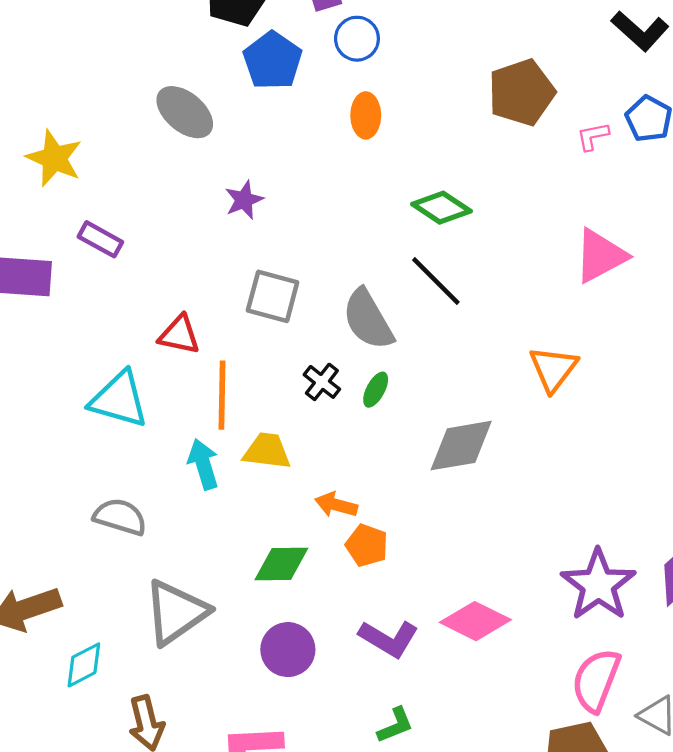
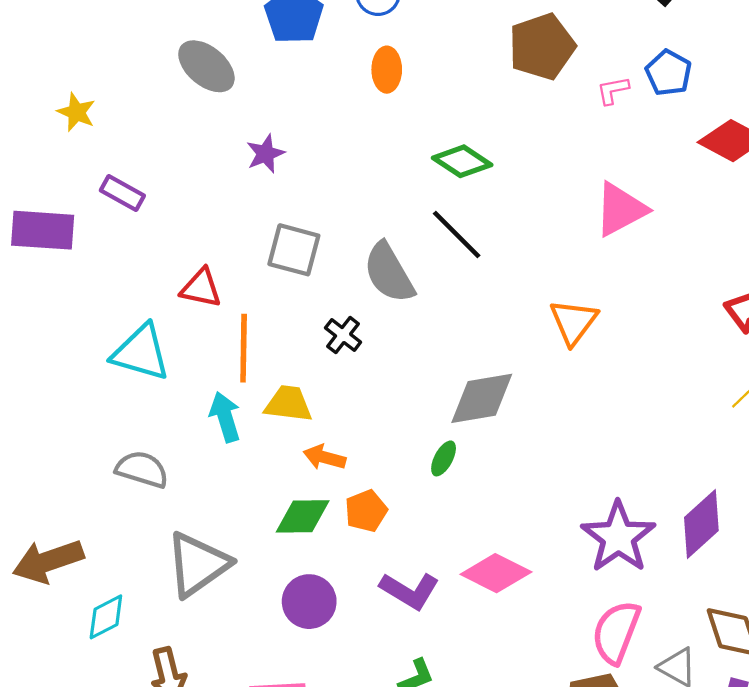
yellow star: (54, 158) -> (76, 112), size x0.7
green ellipse: (376, 390) -> (444, 458), moved
orange arrow: (336, 505) -> (324, 457), moved
orange pentagon: (367, 545) -> (366, 511), moved, turned 30

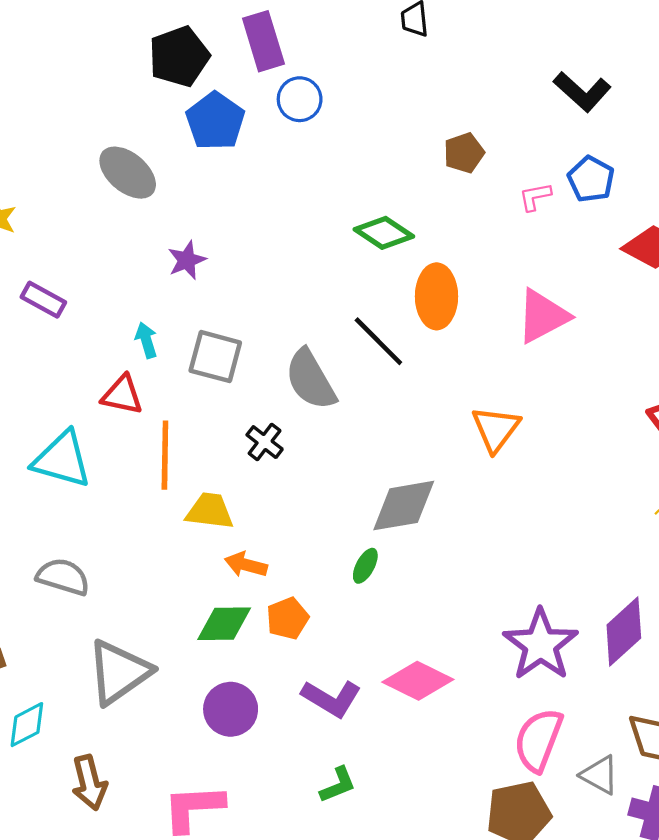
brown pentagon: (542, 47) -> (464, 153), size x0.6
orange ellipse: (387, 70) -> (437, 296), moved, size x1.4
green diamond: (462, 161) -> (384, 233), moved
cyan arrow: (225, 417) -> (146, 340), moved, size x0.7

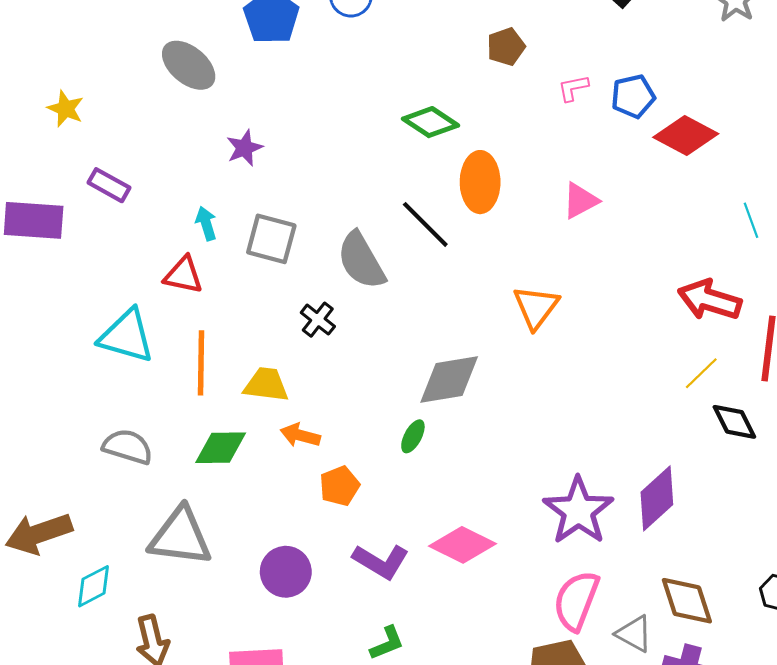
blue pentagon: (591, 179) -> (633, 96), moved, turned 30
pink triangle: (543, 316) -> (580, 201), size x0.7
orange line: (165, 455) -> (201, 363), moved
green diamond: (224, 624) -> (221, 448), moved
gray triangle: (119, 672) -> (180, 537), turned 42

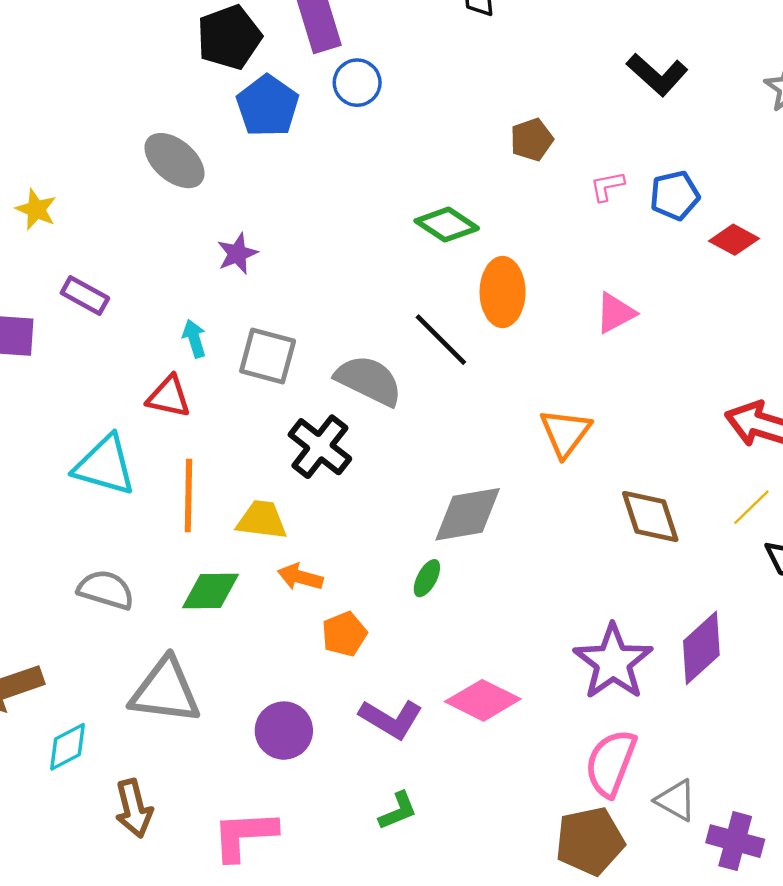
red diamond: (686, 136) -> (734, 240), size x0.7
gray semicircle: (361, 261) -> (369, 380), turned 146
black cross: (318, 320) -> (320, 447), size x1.6
brown diamond: (687, 601) -> (650, 517), moved

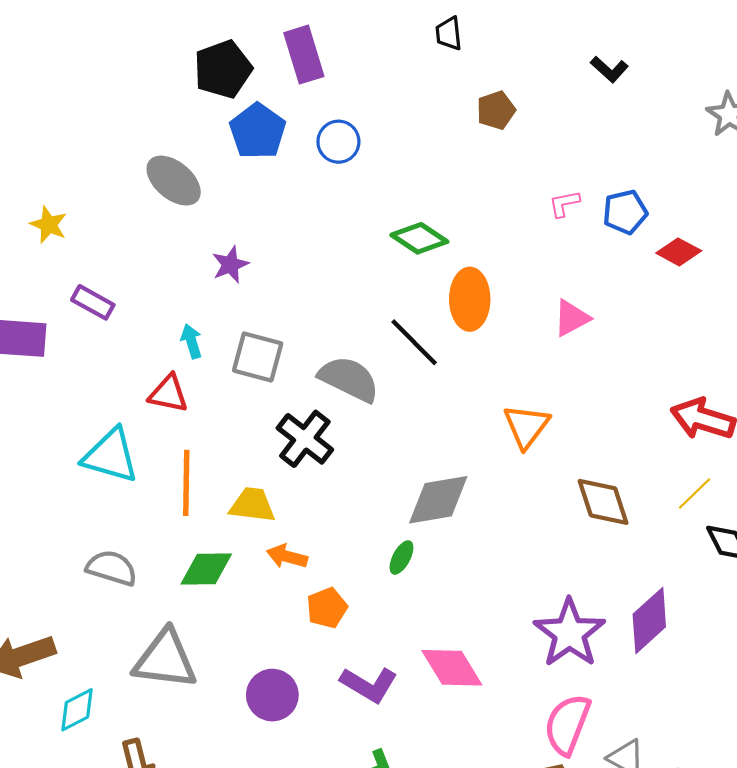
black L-shape: (657, 74) -> (609, 69), moved, size x0.7
blue circle: (357, 83) -> (338, 142), moved
brown pentagon: (532, 140) -> (496, 110), moved
pink diamond: (483, 700) -> (452, 668), turned 32

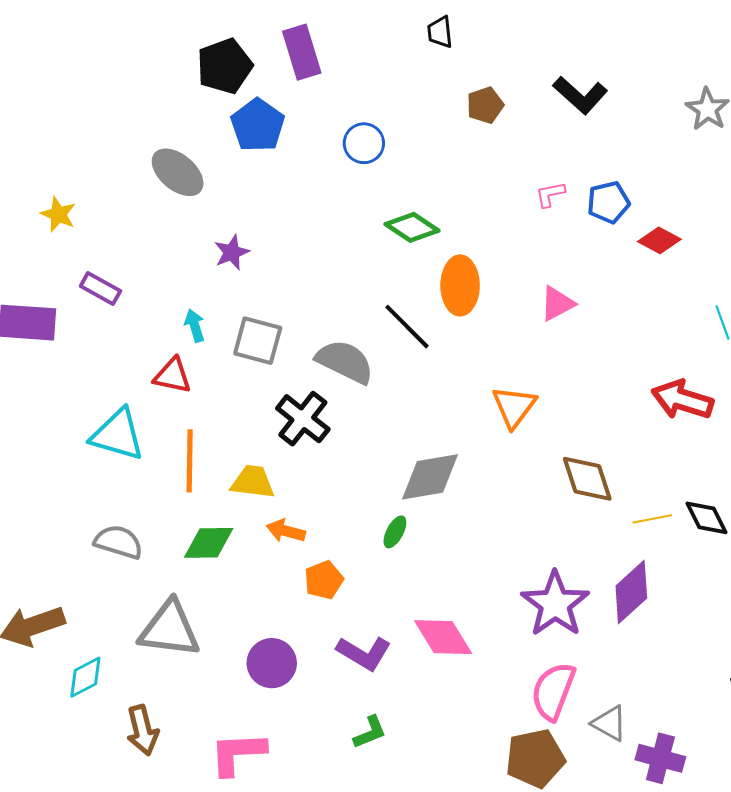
black L-shape: (609, 69) -> (580, 95), moved, size x1.5
blue circle: (338, 142) -> (364, 143), moved
yellow line: (694, 493) -> (652, 519), moved, turned 33

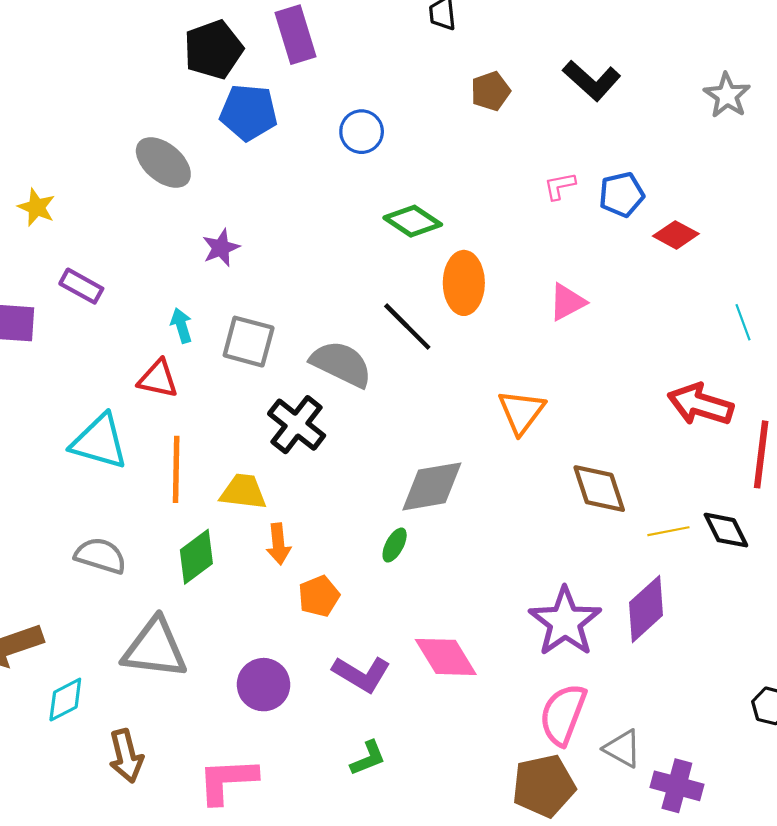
blue pentagon: (258, 125) -> (249, 112), turned -30
orange arrow: (286, 531) -> (278, 544), turned -111
green diamond: (209, 543) -> (196, 557), turned -36

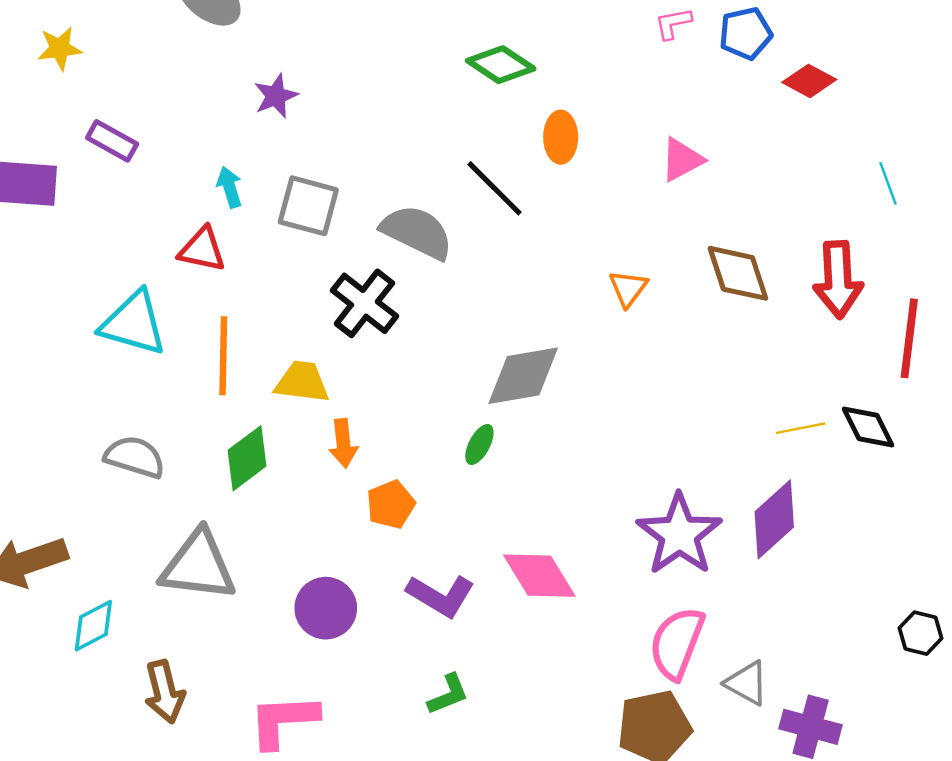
yellow star: (37, 207) -> (60, 48), turned -30
orange ellipse: (464, 283) -> (561, 137), size x0.7
red arrow: (700, 404) -> (838, 280), turned -110
orange triangle: (521, 412) -> (628, 288), size x0.7
brown diamond: (599, 489) -> (738, 273), moved

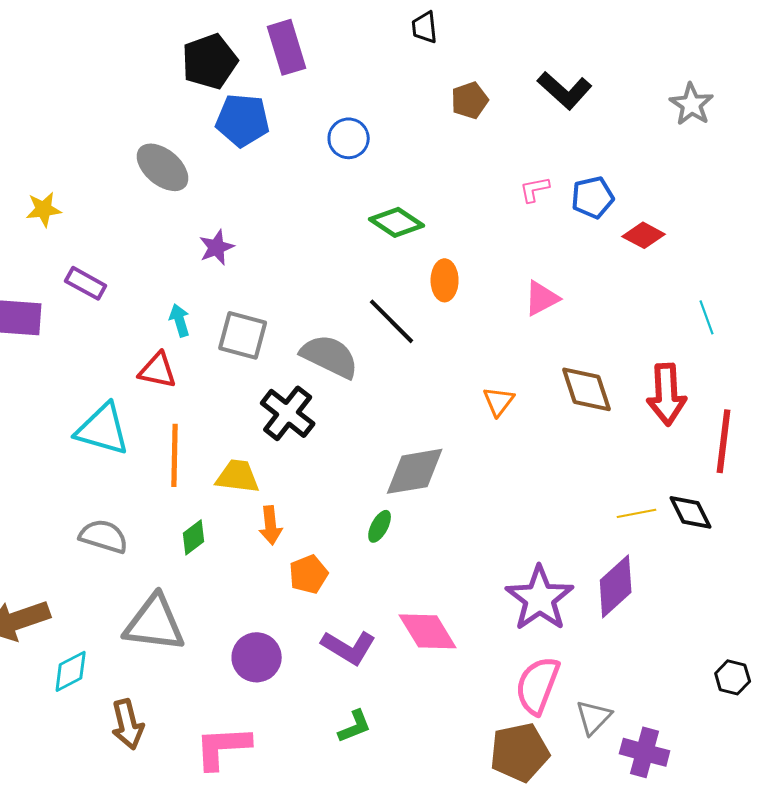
green diamond: (247, 458) -> (194, 537), size x0.7
gray triangle: (747, 683) -> (594, 717), turned 45

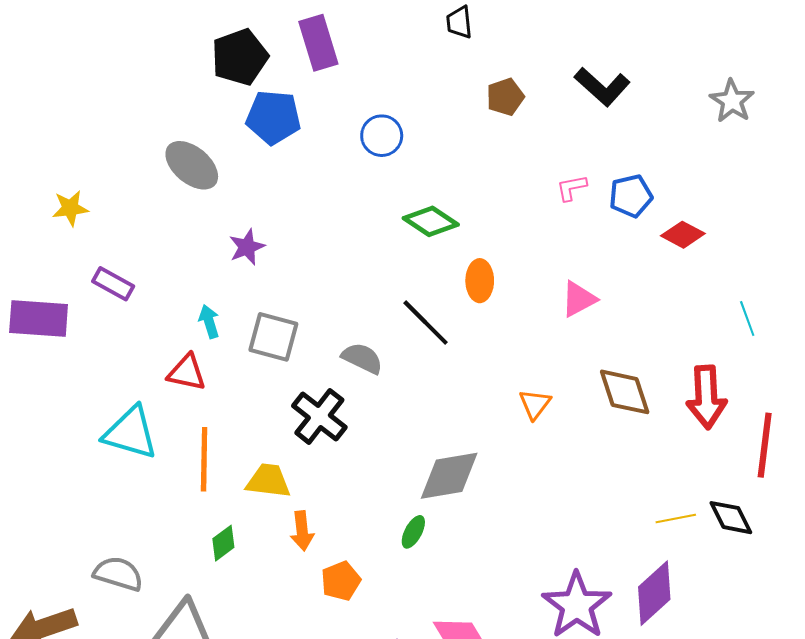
gray semicircle: (330, 356) -> (362, 358), size x0.7
gray semicircle: (104, 536) -> (118, 574), moved

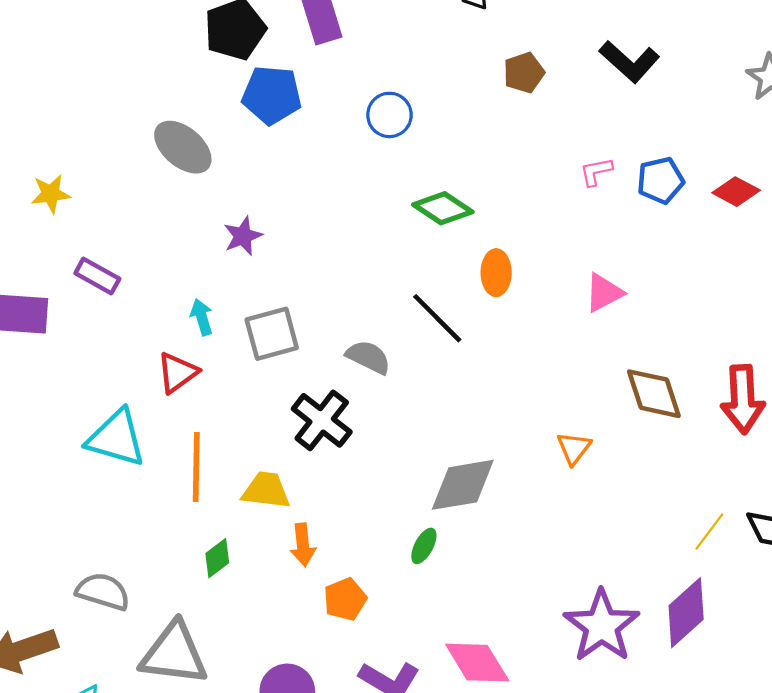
red diamond: (683, 235) -> (736, 192), moved
gray square: (273, 337) -> (272, 334), turned -30
red triangle: (187, 373) -> (177, 373), turned -48
orange triangle: (535, 404) -> (574, 448), moved
yellow line: (676, 519) -> (709, 531), turned -42

